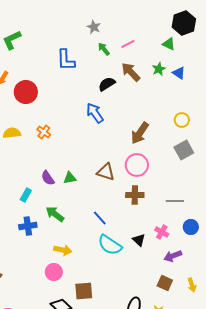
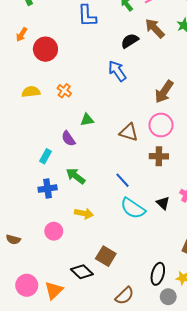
green triangle: (70, 178) -> (87, 120), moved
pink circle: (54, 272) -> (54, 231), moved
brown square: (84, 291) -> (106, 256), turned 36

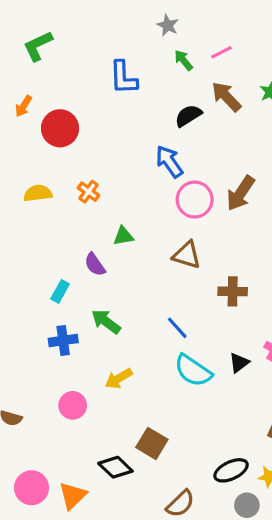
pink circle: (161, 125) -> (195, 200), moved
black triangle: (163, 203) -> (239, 363), turned 40
yellow arrow: (84, 213) -> (119, 379), turned 138
black ellipse: (158, 274) -> (231, 470), turned 50

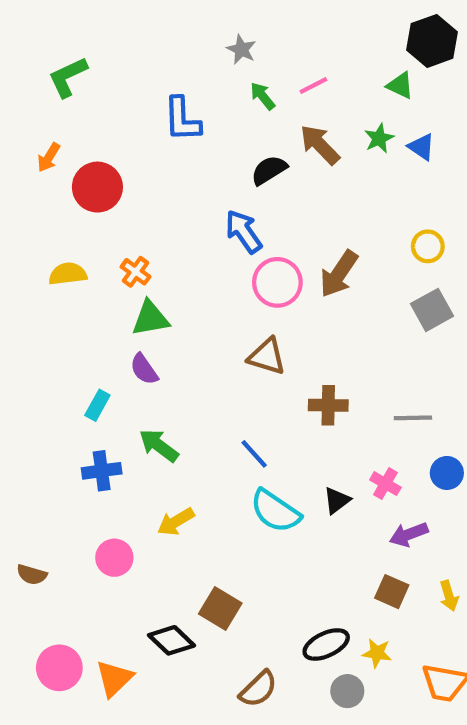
green triangle: (123, 236) -> (150, 318), moved, size x1.4

